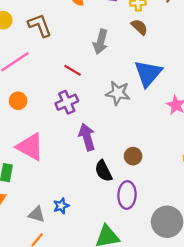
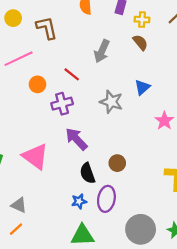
blue triangle: (148, 73) -> (142, 87), size x0.6
orange circle: (18, 101) -> (37, 84), moved
purple arrow: (87, 137) -> (76, 139), turned -35
pink triangle: (30, 147) -> (35, 156), moved
blue star: (61, 206) -> (79, 201), moved

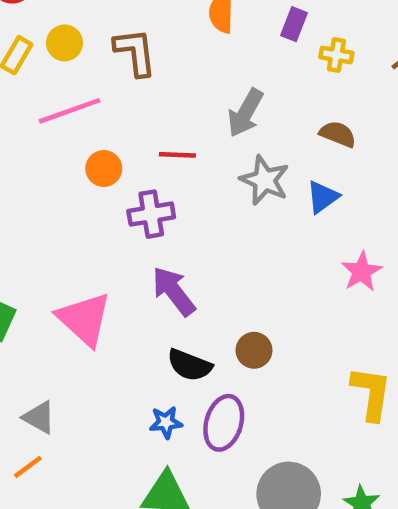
yellow circle: (13, 18) -> (64, 43), moved
brown semicircle: (140, 42) -> (338, 134), moved, turned -35
red line: (72, 74) -> (177, 155), turned -42
gray star: (111, 102) -> (265, 180), moved
black semicircle: (87, 173) -> (190, 365), turned -55

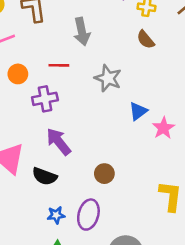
gray arrow: (245, 113) -> (82, 32), moved, turned -40
brown semicircle: (338, 134) -> (146, 40), moved, turned -150
blue triangle: (323, 197) -> (138, 111), moved
black semicircle: (190, 365) -> (45, 176), moved

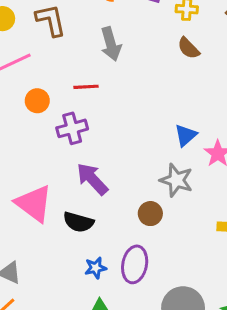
gray star: (108, 78) -> (176, 180), moved

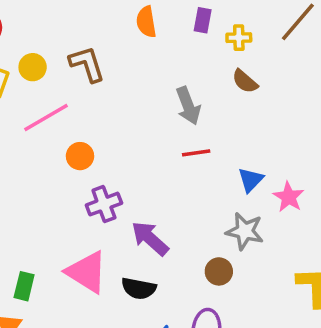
gray arrow: (111, 44) -> (188, 106), moved
red line: (86, 87) -> (196, 153), moved
purple cross: (72, 128) -> (104, 204), moved

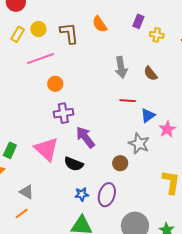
orange semicircle: (146, 22) -> (100, 24), moved, turned -36
brown semicircle: (245, 81) -> (151, 73), moved
red line: (196, 153) -> (128, 101), moved

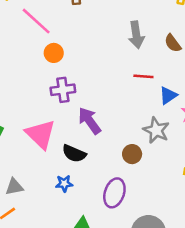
pink line: (41, 59) -> (36, 21), turned 60
gray triangle: (27, 192) -> (14, 187), turned -42
blue star: (82, 194) -> (64, 183), moved

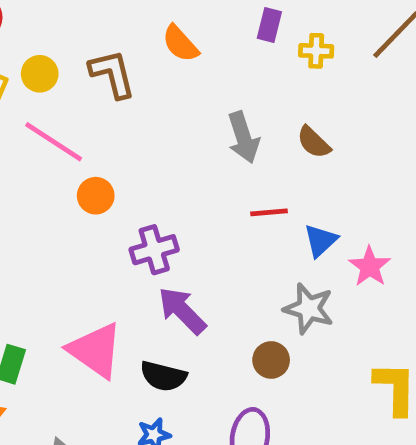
purple cross: (63, 90) -> (154, 250), moved

